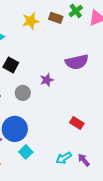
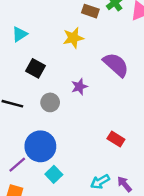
yellow star: (31, 21) -> (73, 38), moved
purple semicircle: (77, 62) -> (116, 65), turned -125

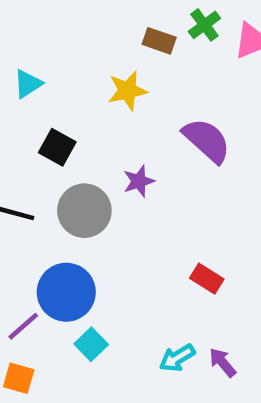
gray circle: (50, 102) -> (84, 211), size x1.5

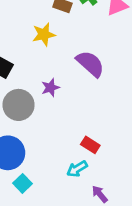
cyan arrow: (177, 358) -> (77, 169), moved

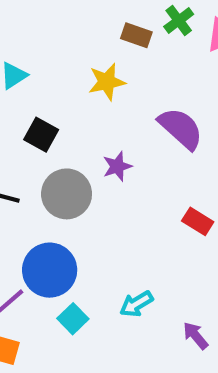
red rectangle: (90, 145) -> (198, 221), moved
cyan arrow: (77, 169) -> (136, 304), moved

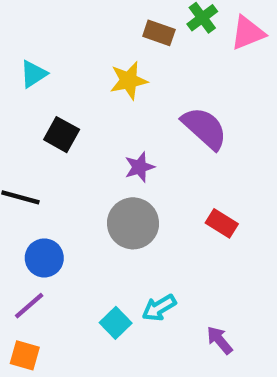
gray circle: (67, 194) -> (133, 223), moved
blue circle: (50, 270) -> (44, 258), moved, size x0.7
cyan square: (73, 319) -> (116, 323), moved

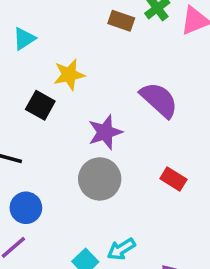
cyan triangle: (33, 74) -> (24, 39), moved
yellow star: (129, 80) -> (69, 75), moved
purple star: (139, 167) -> (105, 132), size x1.4

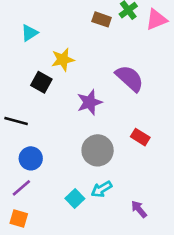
gray circle: (100, 179) -> (98, 150), moved

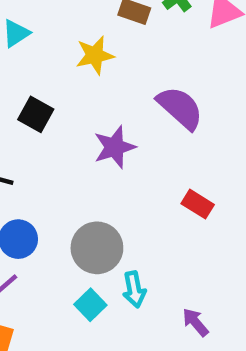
yellow star: (63, 60) -> (95, 55), moved
gray circle: (98, 150) -> (97, 248), moved
cyan arrow: (102, 189) -> (134, 289), turned -70

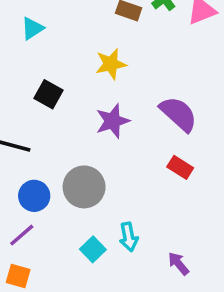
yellow star: (95, 55) -> (111, 64), moved
purple semicircle: (180, 108) -> (178, 114), moved
gray circle: (97, 248) -> (84, 187), moved

